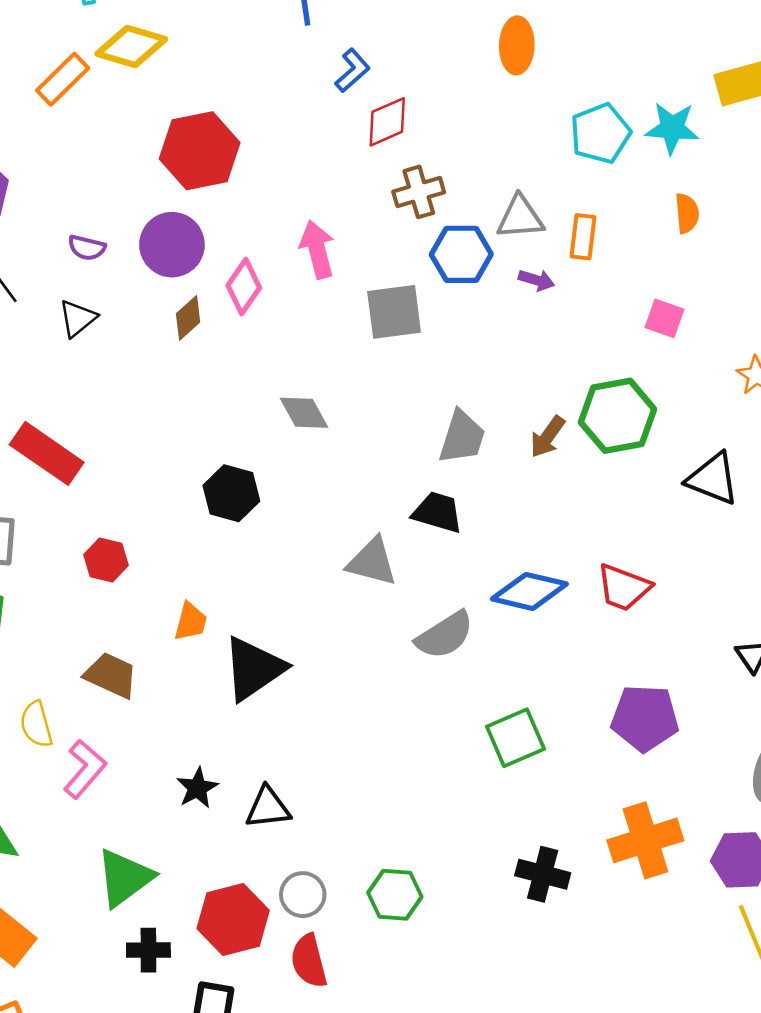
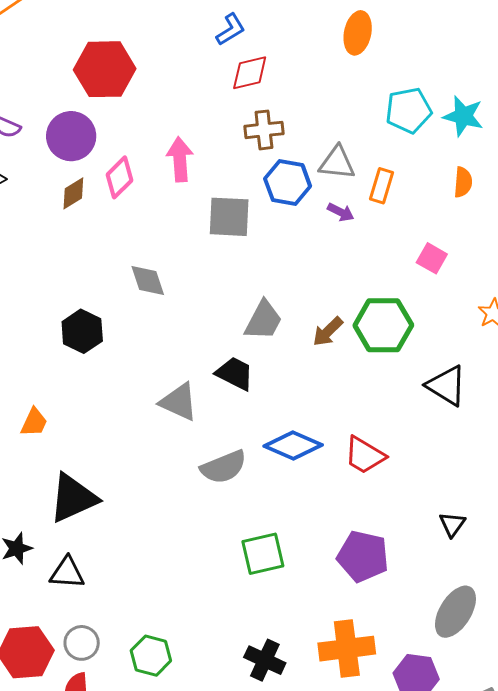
black triangle: (254, 668) -> (73, 498), moved

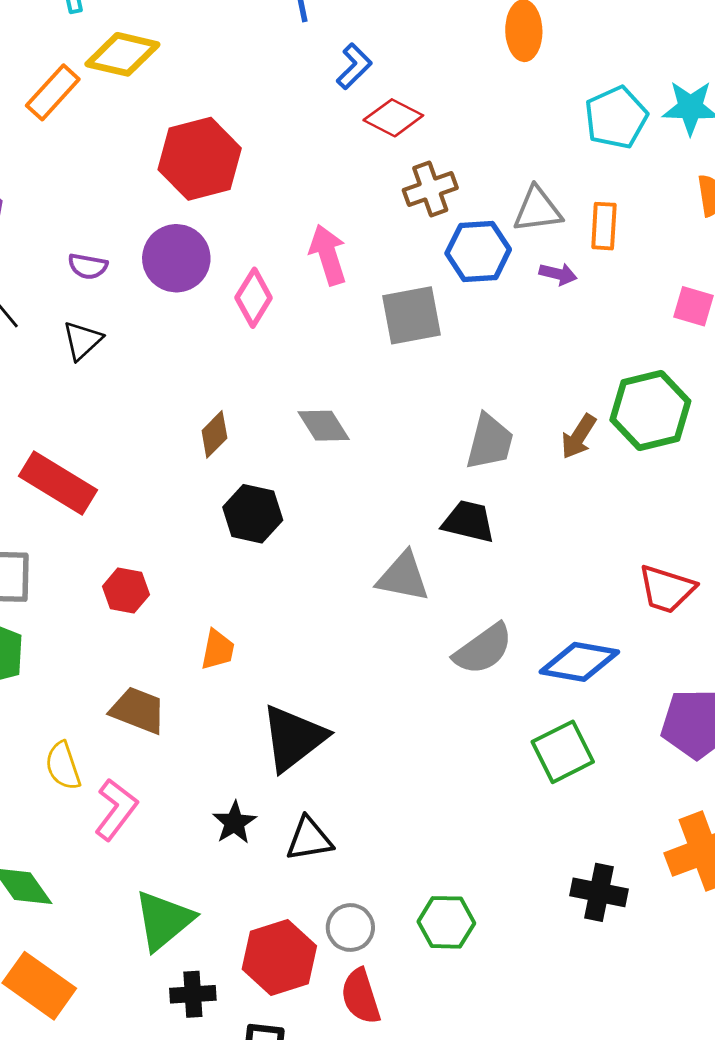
red diamond: (250, 73) -> (393, 118), turned 54
brown diamond: (73, 193) -> (214, 434), moved
blue diamond: (293, 446) -> (579, 662), moved

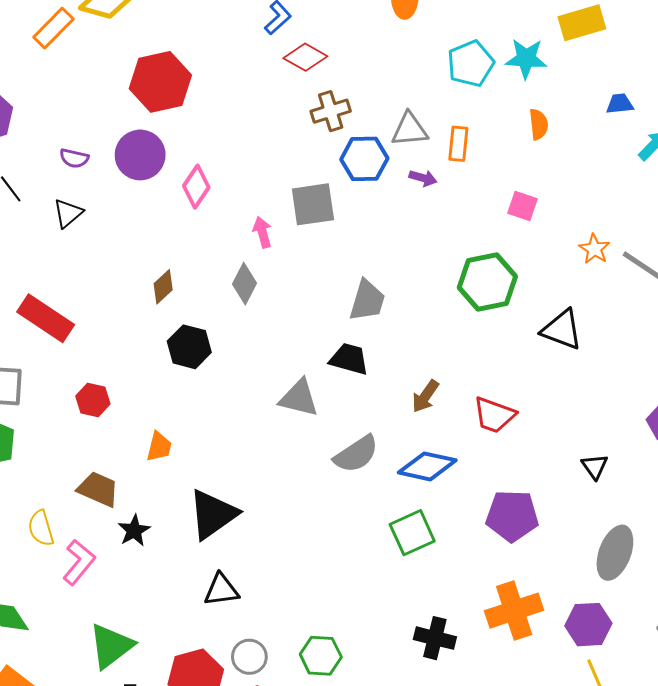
pink arrow: (328, 255) -> (262, 232), moved, size x0.7
gray diamond: (324, 426) -> (244, 284), turned 57
brown arrow: (579, 436) -> (425, 396), moved
black star: (234, 823) -> (134, 531), moved

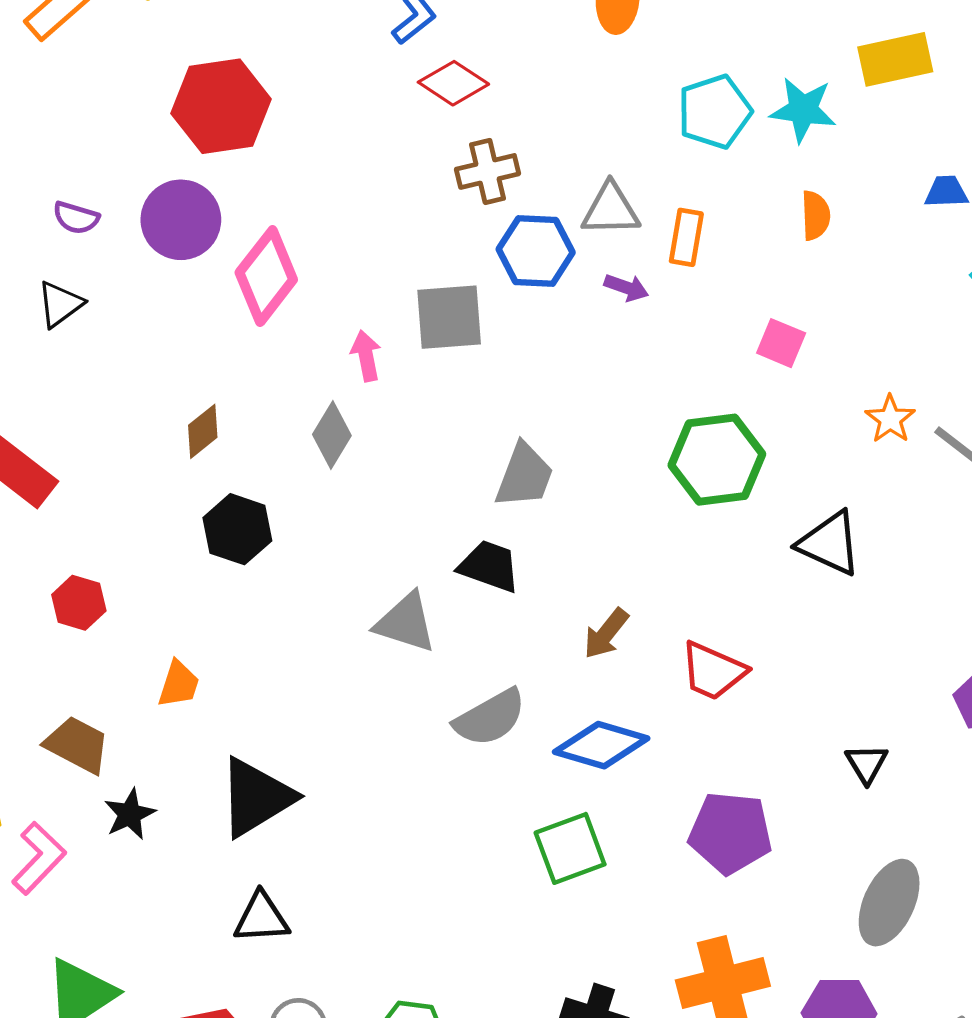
pink diamond: (196, 187) -> (266, 276), size x1.4

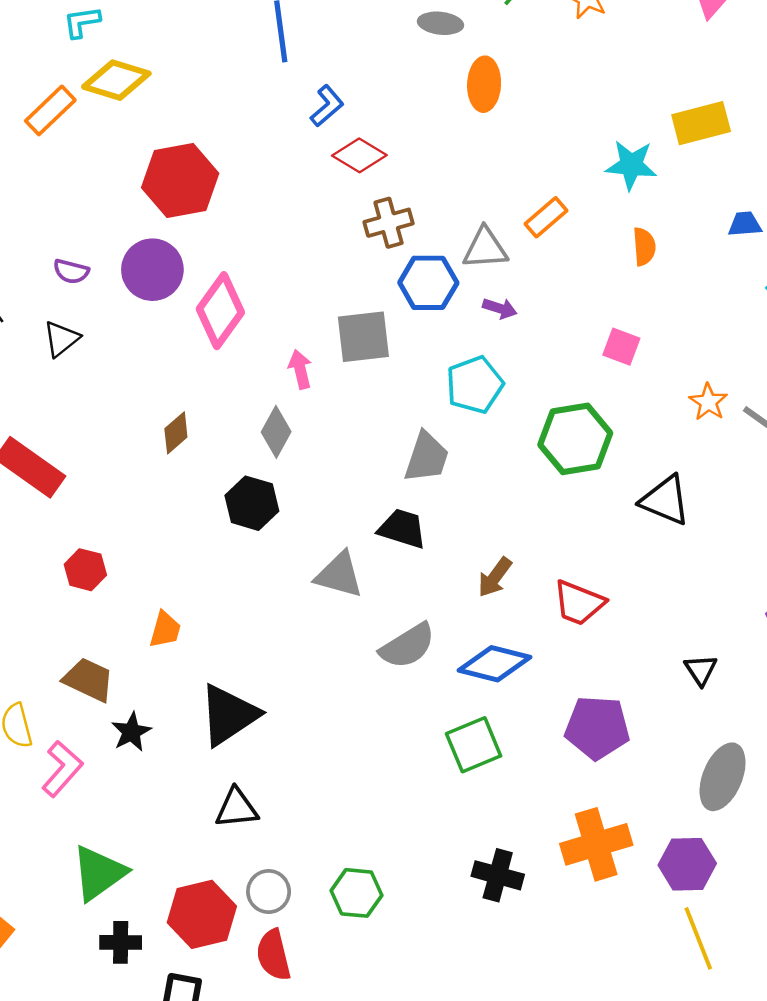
cyan pentagon: (715, 112) -> (475, 385), moved
orange rectangle: (686, 237) -> (546, 217), moved, turned 42
black hexagon: (237, 529) -> (252, 503), moved

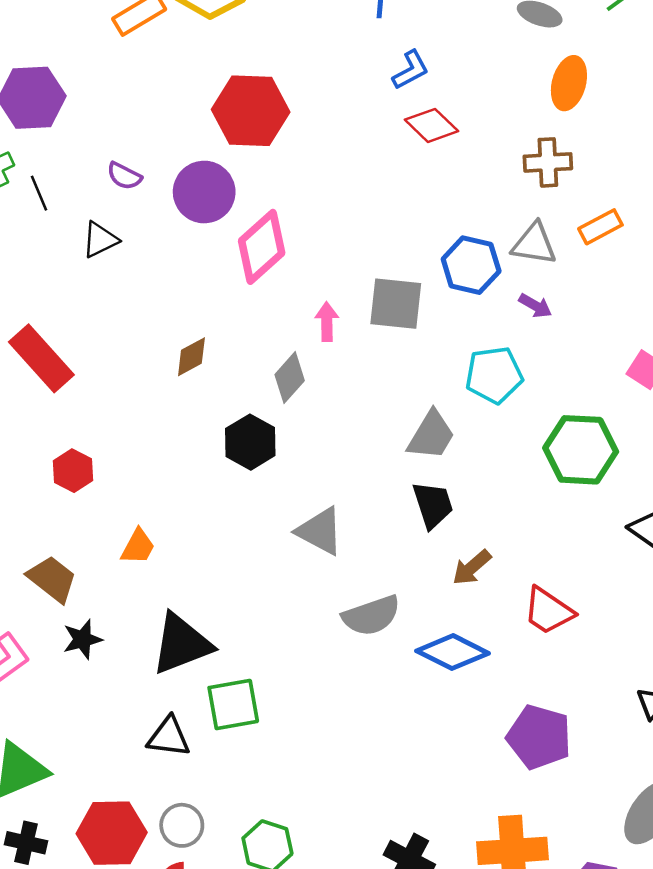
brown cross: (389, 223) -> (548, 162), moved
black trapezoid: (402, 529) -> (433, 505), moved, turned 42
green square: (474, 745) -> (233, 704), moved

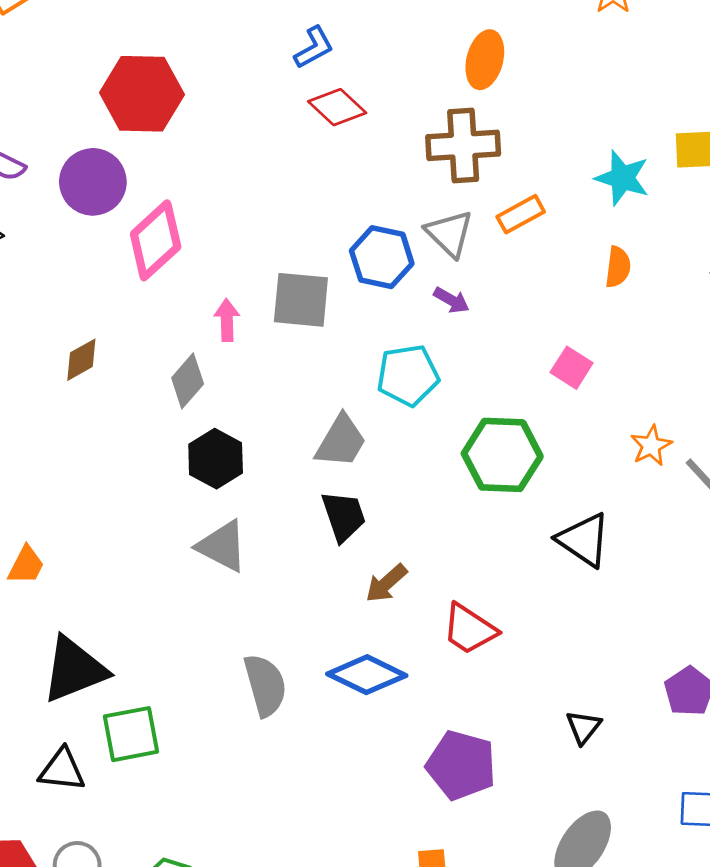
brown cross: (548, 162) -> (463, 145), size x1.4
gray triangle: (534, 244) -> (449, 233), turned 36
black hexagon: (250, 442) -> (216, 459), moved
gray semicircle: (371, 616) -> (265, 685), moved, turned -86

